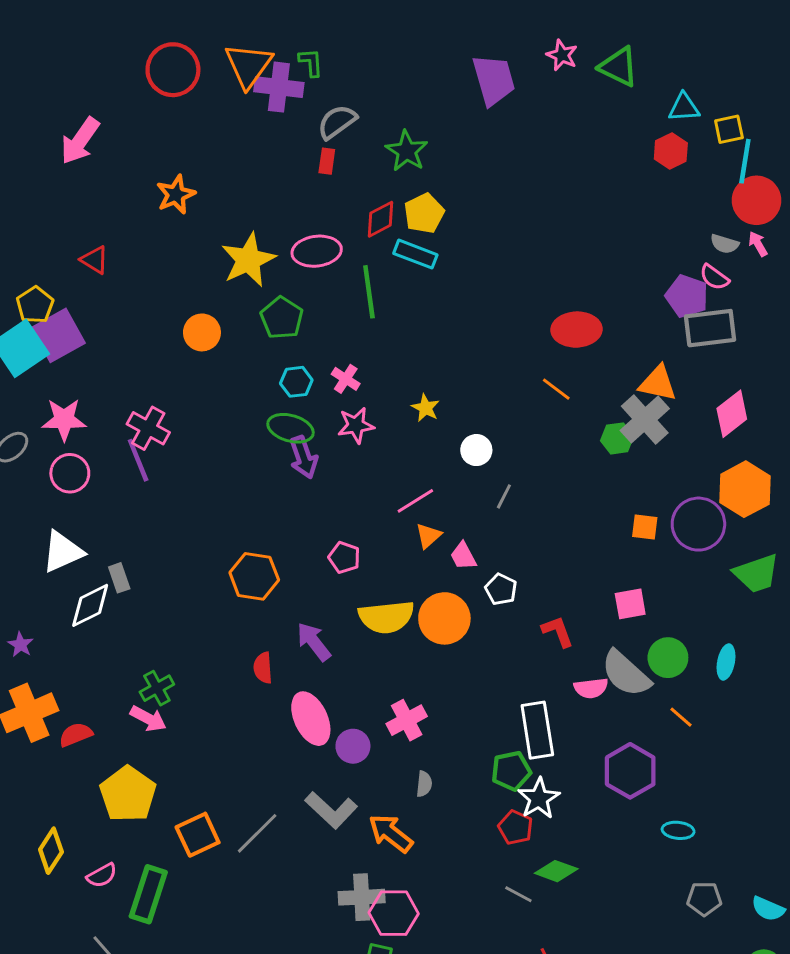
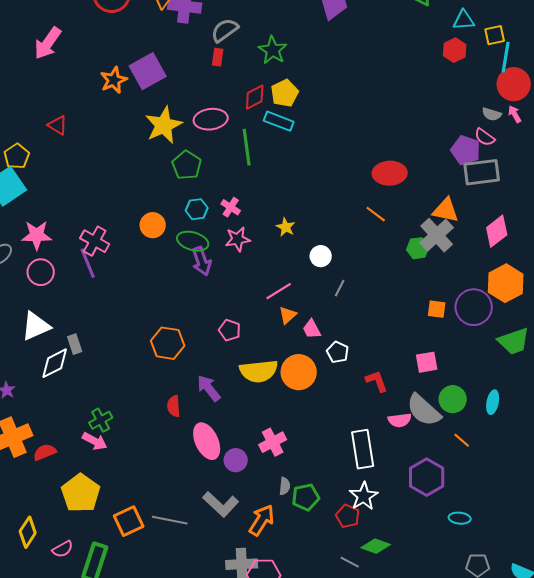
orange circle: (202, 332) -> (153, 225), moved
purple square: (58, 335) -> (148, 71), moved
green pentagon: (511, 771) -> (306, 497), moved
gray line: (257, 833) -> (170, 520), turned 56
orange arrow: (391, 833) -> (262, 520), turned 84

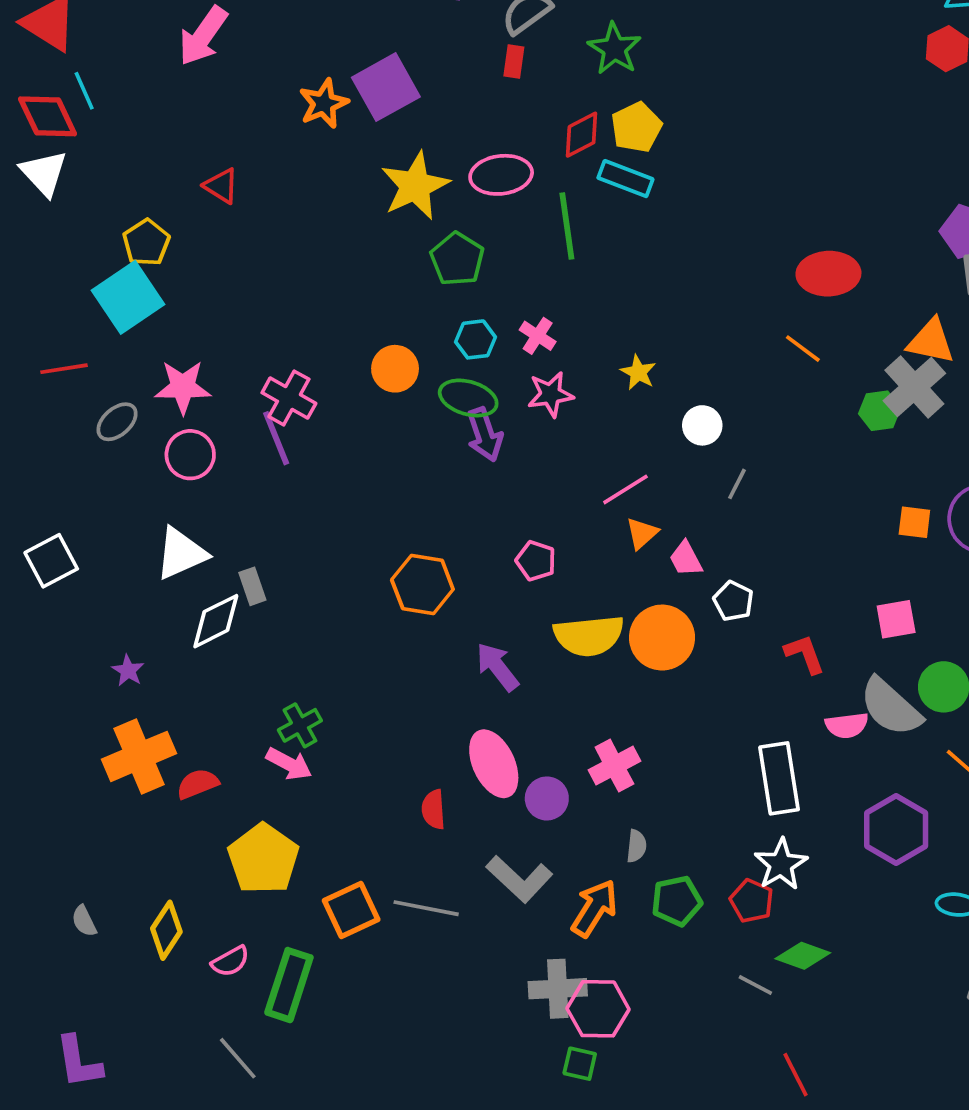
red semicircle: (174, 406) -> (433, 809), moved
green pentagon: (306, 497) -> (677, 901), moved

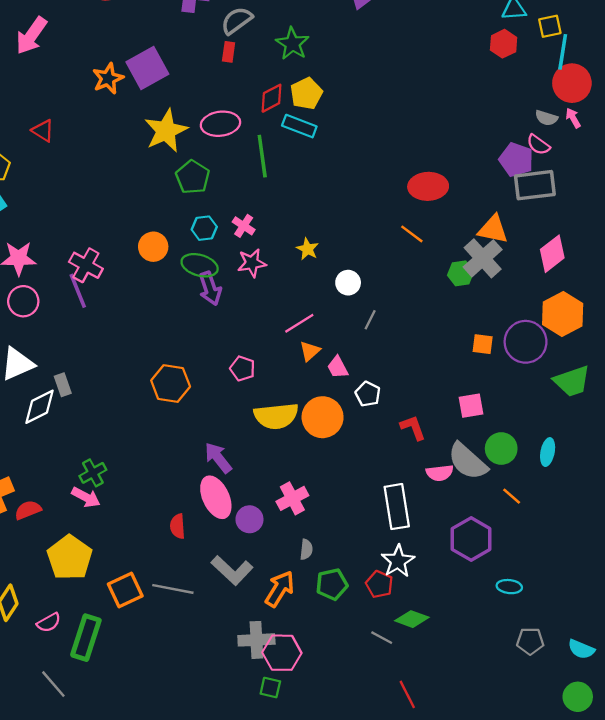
purple arrow: (497, 667) -> (218, 458), moved

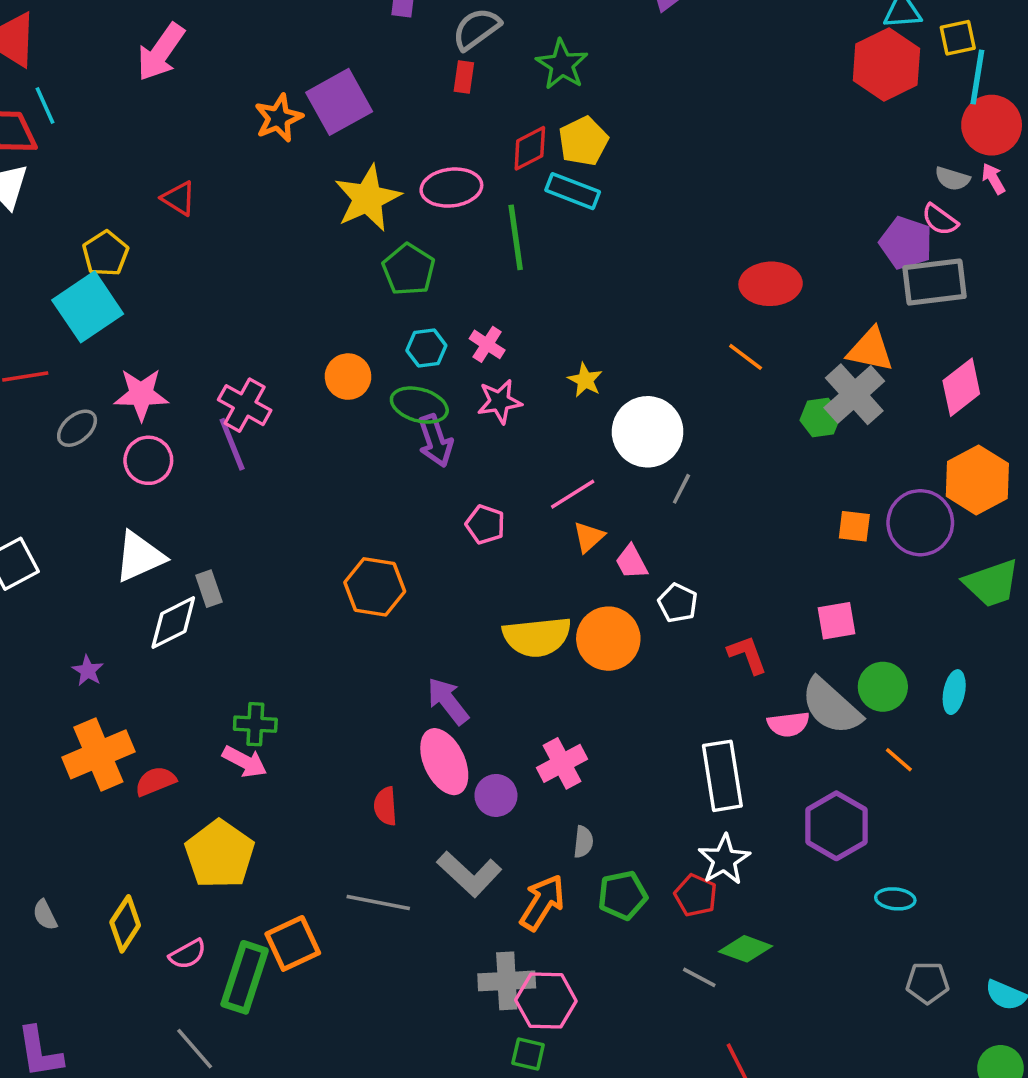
red hexagon: (504, 44) -> (886, 65), size x1.6
white circle: (348, 283) -> (648, 432), size x1.8
pink pentagon: (243, 368) -> (485, 524), moved
green cross: (93, 473) -> (255, 724), turned 32
orange square: (125, 590) -> (293, 943), moved

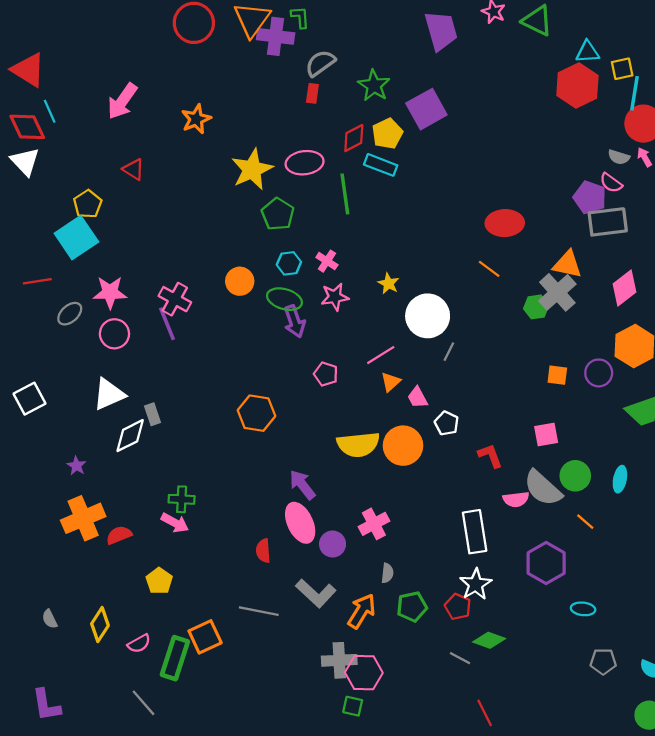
pink arrow: (161, 52) -> (122, 101), moved
purple square: (339, 102) -> (426, 109), moved
purple circle: (920, 523) -> (599, 373), size x0.7
yellow pentagon: (220, 854) -> (159, 581), size x0.6

